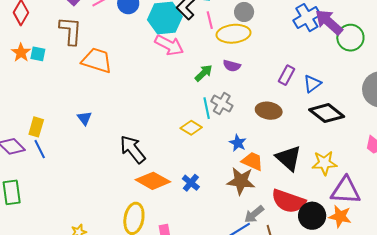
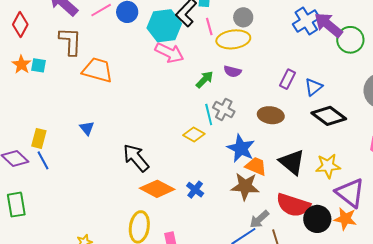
blue star: (238, 143) -> (241, 148), size x1.6
purple triangle: (346, 191) -> (350, 193), turned 36

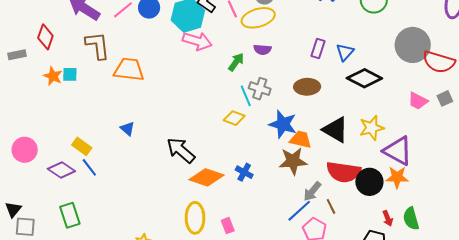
yellow rectangle: (39, 138) -> (82, 146), turned -60

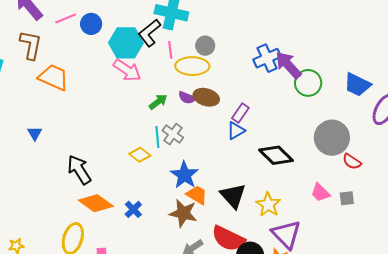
blue triangle: (345, 52) -> (236, 131), moved
red semicircle: (439, 62) -> (352, 162), size x0.6
brown ellipse: (307, 87) -> (206, 97), moved
yellow star: (372, 128) -> (268, 205), turned 30

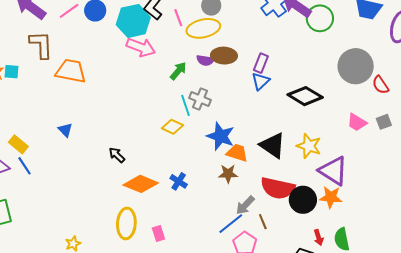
red semicircle: (352, 162) -> (380, 85), turned 36
black arrow: (79, 170) -> (117, 155), size x0.6
brown star: (183, 213) -> (228, 174), size x0.7

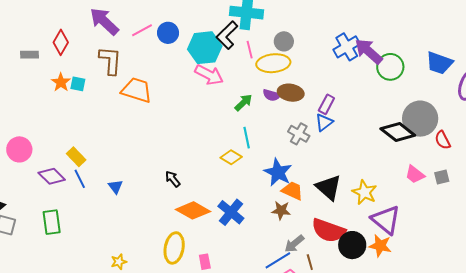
black diamond: (305, 96) -> (398, 132), moved
gray cross: (200, 99) -> (299, 134), moved
blue triangle: (65, 130) -> (116, 187), moved
blue cross: (179, 181) -> (231, 212), size x1.5

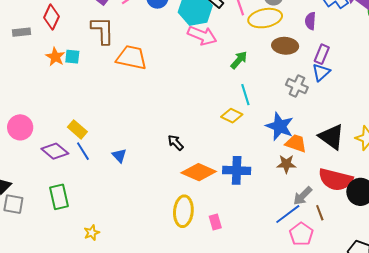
purple semicircle: (272, 95) -> (310, 21), moved, turned 84
blue cross: (231, 212) -> (237, 170), turned -32
yellow star: (119, 262) -> (92, 233), moved

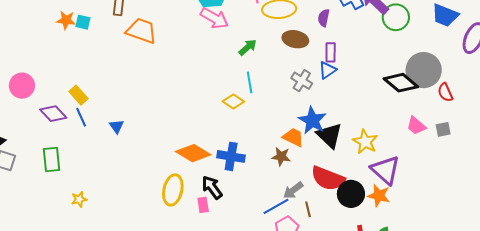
purple rectangle: (322, 54) -> (331, 52), turned -30
orange star: (55, 57) -> (66, 20), turned -30
blue star: (280, 126) -> (312, 120), moved
black arrow: (176, 143) -> (212, 187), moved, size x1.4

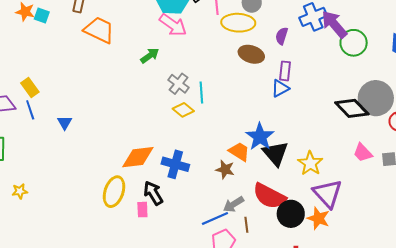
green arrow: (248, 47) -> (150, 56), moved
gray cross: (302, 81) -> (178, 84), moved
orange diamond: (193, 153) -> (138, 157), turned -44

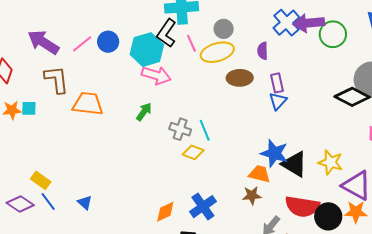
purple arrow: (334, 24) -> (309, 23), turned -36
orange diamond: (138, 157) -> (165, 212), size x0.7
blue cross: (175, 164) -> (203, 207), turned -32

